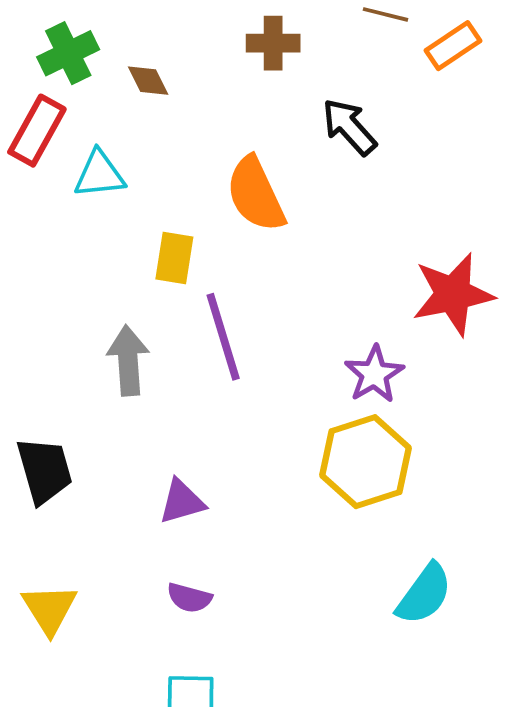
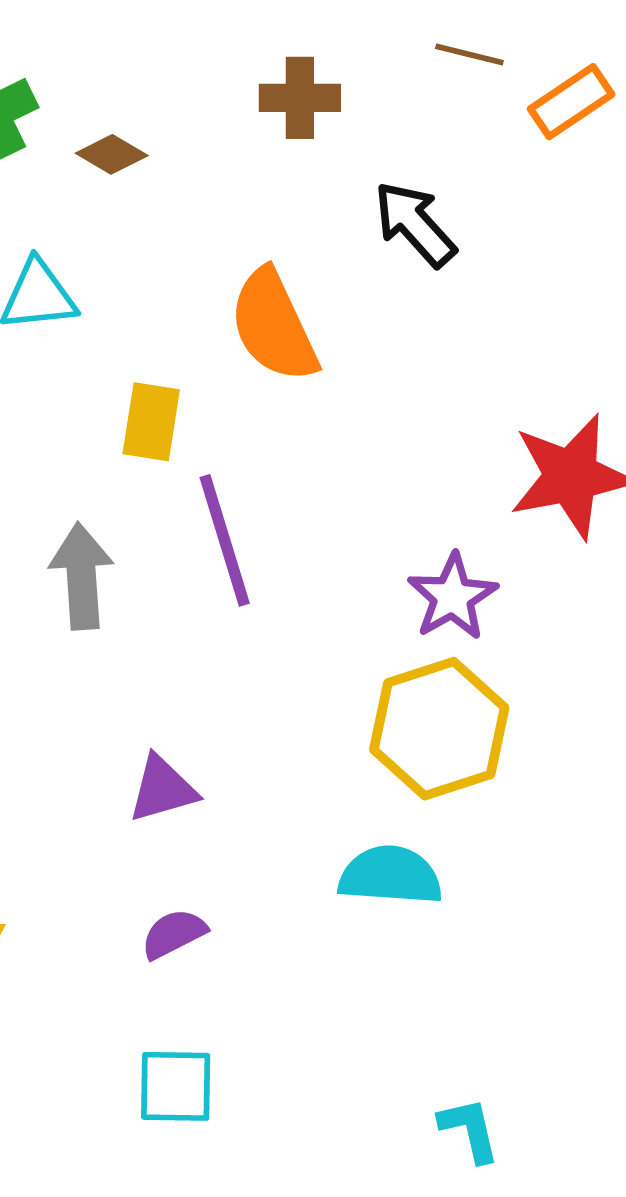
brown diamond: (148, 81) -> (112, 154), turned -33
cyan semicircle: (424, 594) -> (390, 875), moved, turned -122
purple semicircle: (189, 598) -> (174, 934), turned 138

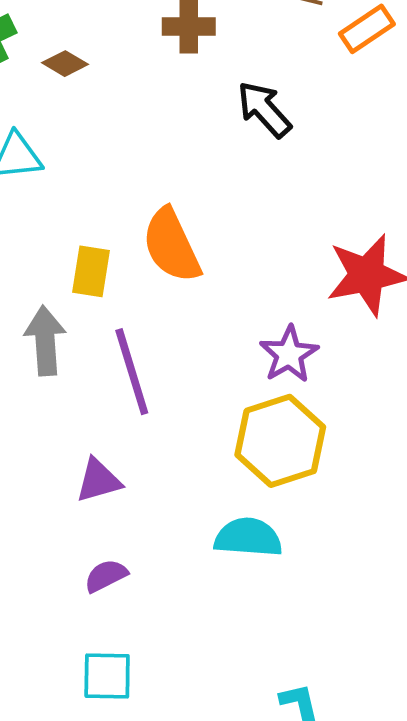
orange semicircle: (274, 326) -> (171, 245), moved
yellow rectangle: (151, 422) -> (91, 271), moved
purple line: (225, 540) -> (132, 372), moved

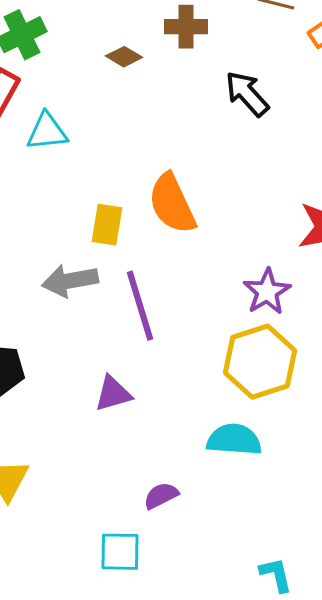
brown diamond: (65, 64) -> (124, 57), moved
gray arrow: (45, 341) -> (70, 281), turned -96
purple semicircle: (106, 576) -> (161, 496), moved

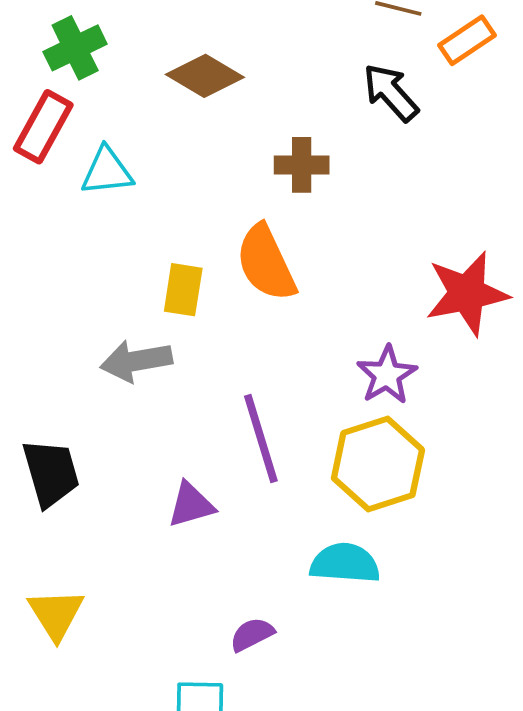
brown cross: (186, 27) -> (302, 165), moved
brown diamond: (124, 57) -> (205, 76), size x1.6
black arrow: (247, 94) -> (391, 92), moved
purple line: (140, 306) -> (261, 439), moved

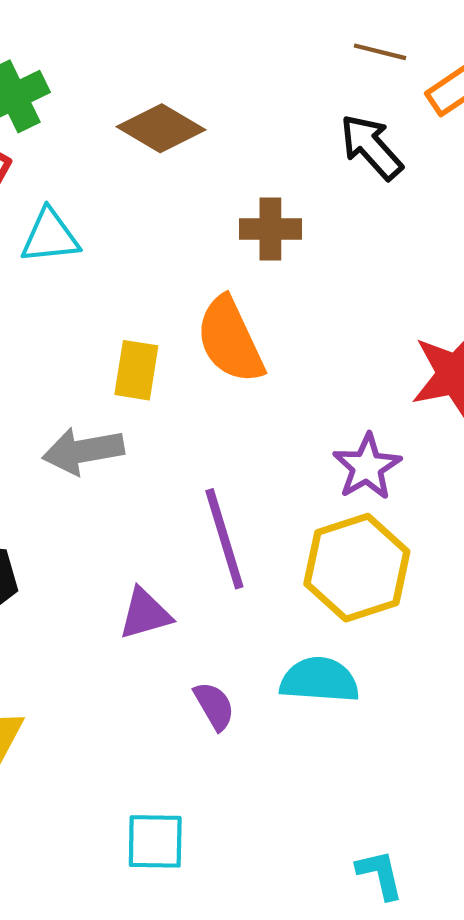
purple semicircle: (252, 634) -> (214, 706), moved, turned 87

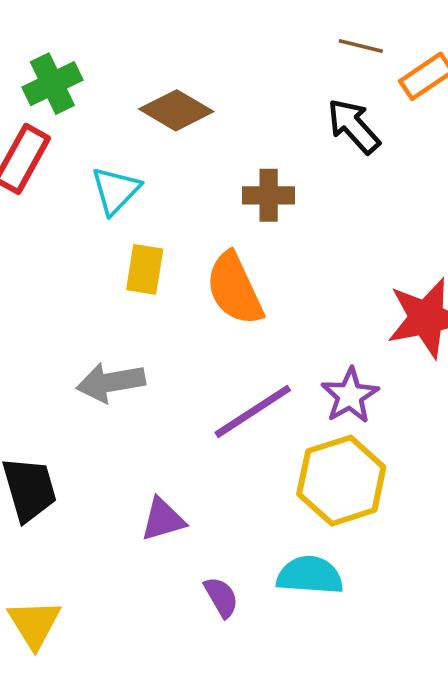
cyan triangle: (50, 236) -> (116, 190), moved, turned -40
yellow rectangle: (136, 370) -> (145, 269), moved
purple line: (224, 539) -> (253, 411), moved, turned 74

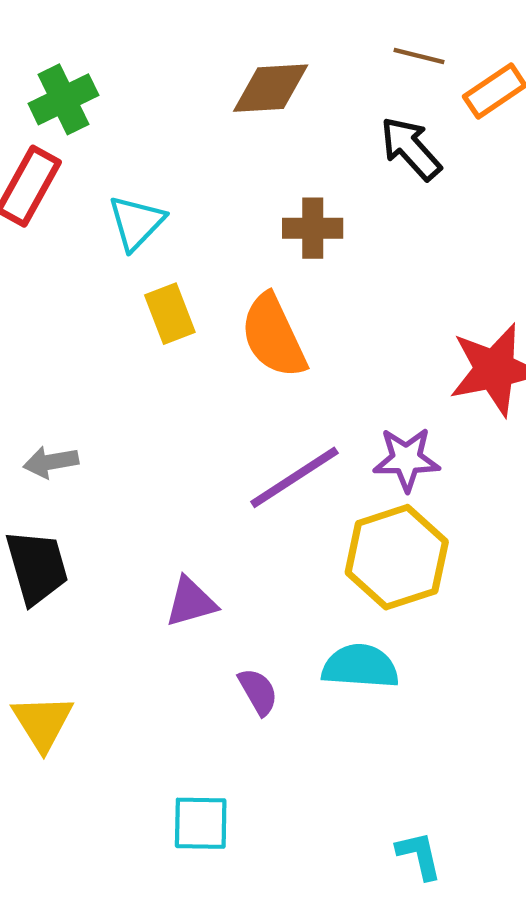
brown diamond: (176, 110) -> (271, 88), moved, turned -34
yellow rectangle: (145, 269) -> (170, 314), turned -30
gray arrow: (111, 382) -> (51, 462), moved, size x0.7
purple star: (350, 396) -> (406, 459), turned 30

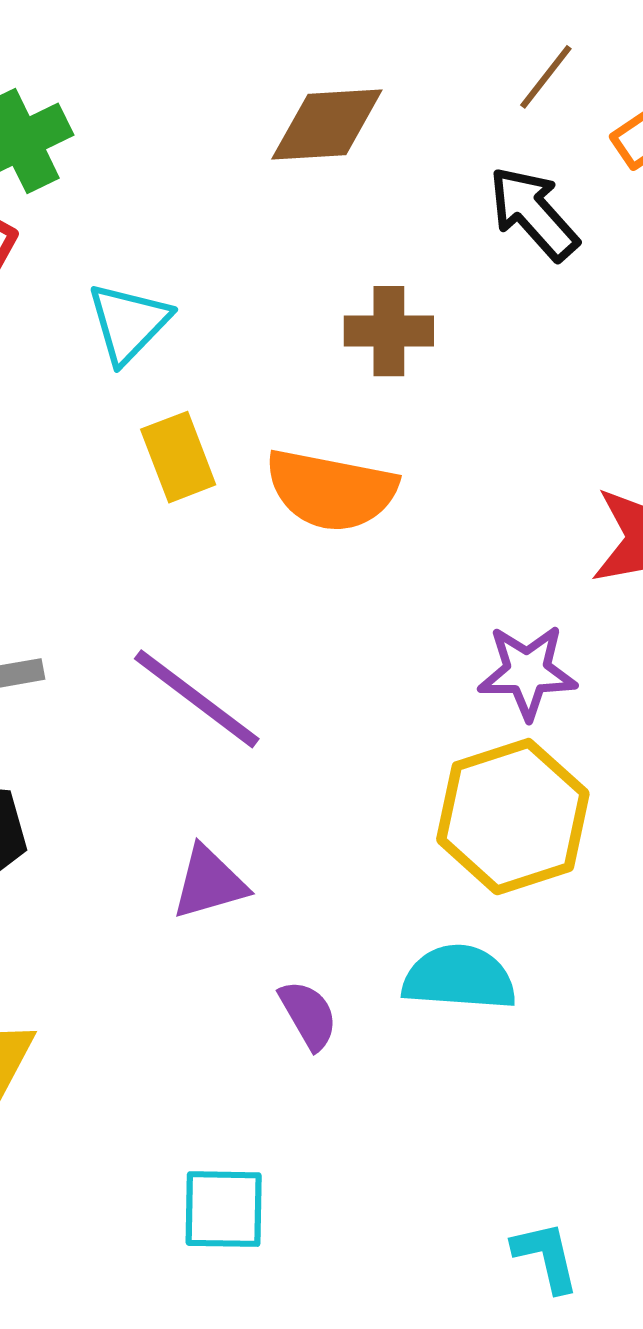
brown line: (419, 56) -> (546, 77), turned -66
orange semicircle: (273, 336) -> (331, 490), turned -54
purple line: (294, 477) -> (197, 699), moved, turned 70

